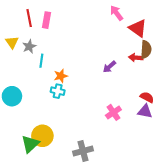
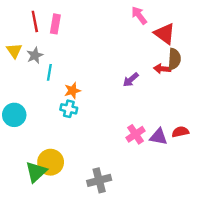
red semicircle: (147, 97) -> (180, 132), moved, turned -40
purple triangle: (145, 111) -> (159, 137), moved

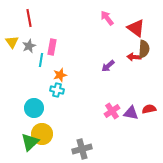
pink arrow: (139, 15) -> (107, 18), moved
pink rectangle: (55, 24) -> (52, 47), moved
cyan circle: (14, 115) -> (34, 108), moved

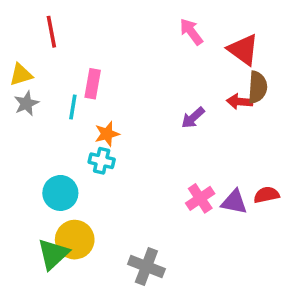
yellow triangle: (12, 42) -> (21, 75), turned 48
gray star: (29, 46) -> (26, 103), moved
gray cross: (82, 149) -> (146, 266), turned 36

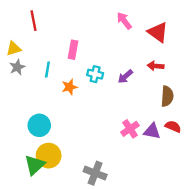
pink rectangle: (93, 84) -> (73, 50), moved
brown semicircle: (258, 87) -> (167, 96), moved
cyan cross: (102, 161) -> (95, 74), moved
red semicircle: (266, 195) -> (173, 126), turned 35

